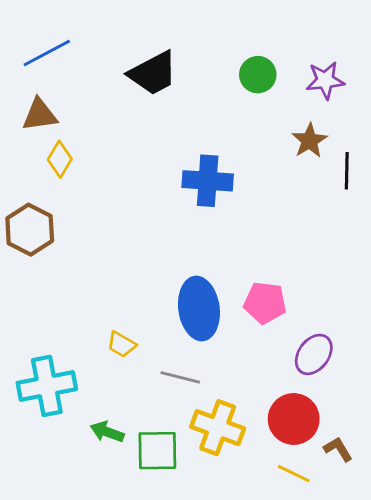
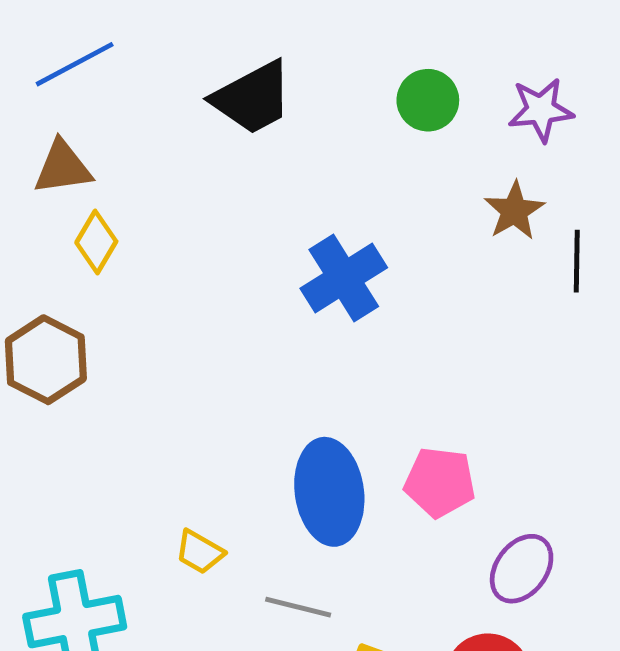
blue cross: (208, 181) -> (344, 278), turned -36

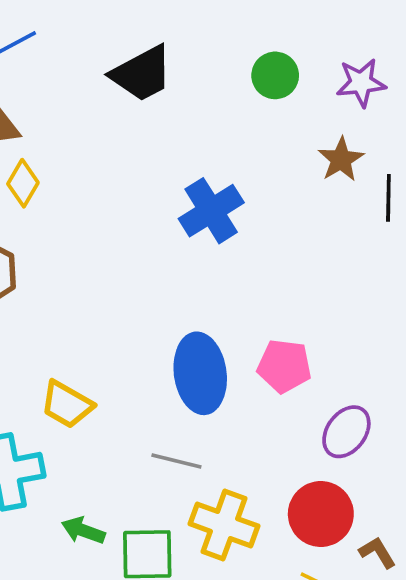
yellow trapezoid: (200, 552) -> (67, 404), moved, size x1.4

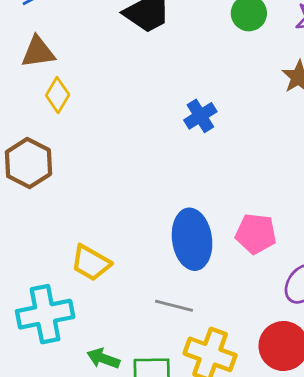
blue cross: (211, 211) -> (200, 116), size x0.7

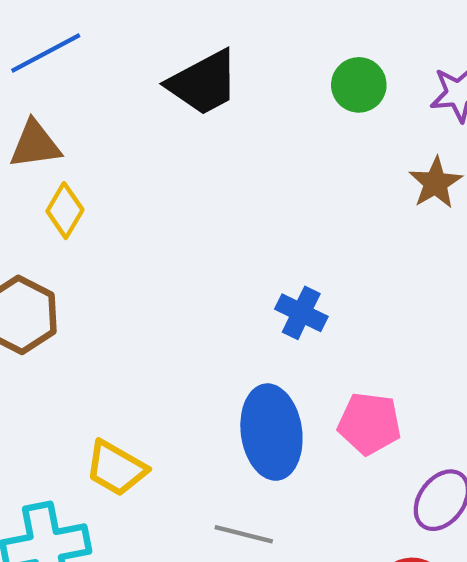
blue cross: (200, 116) -> (301, 313), moved, turned -32

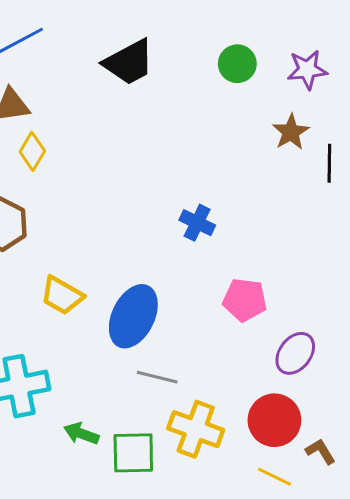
blue ellipse: (271, 432) -> (133, 316), moved, turned 34
yellow trapezoid: (116, 468) -> (62, 295), moved

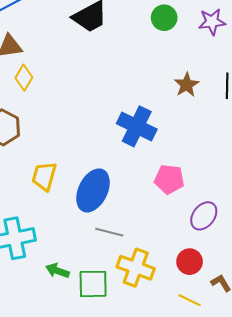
brown star: (291, 132) -> (186, 85), moved
blue cross: (197, 223) -> (137, 126), size x1.6
yellow trapezoid: (62, 295) -> (44, 176), turned 76
red circle: (274, 420) -> (190, 262), size x0.7

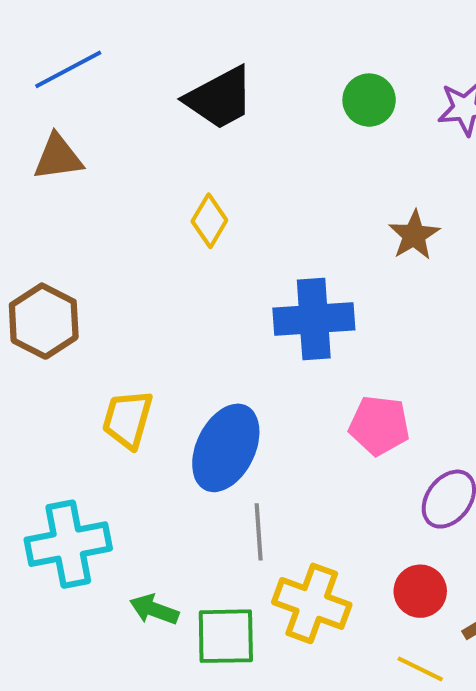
yellow diamond: (24, 78) -> (209, 221), moved
blue cross: (137, 126) -> (314, 319), turned -30
gray line: (109, 232) -> (259, 532), turned 72

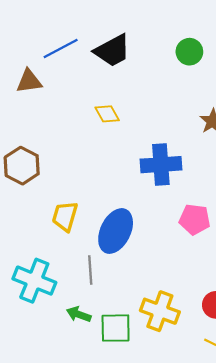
blue line: (68, 69) -> (61, 48), moved
yellow diamond: (209, 221) -> (107, 114), turned -60
gray line: (259, 532) -> (90, 270), moved
cyan cross: (68, 544) -> (34, 281), turned 33

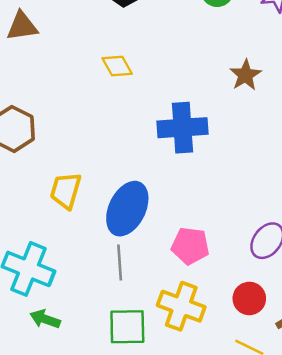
pink pentagon: (195, 219) -> (190, 246), moved
gray line: (90, 270) -> (120, 263), moved
green arrow: (79, 314) -> (45, 319), moved

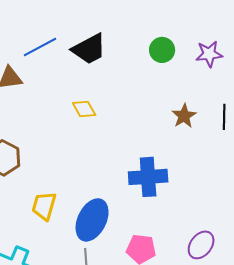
blue cross: (183, 128) -> (148, 177), moved

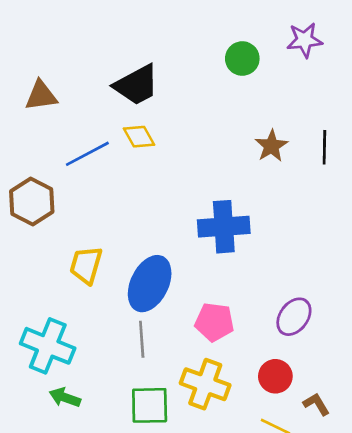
blue line: (40, 47) -> (87, 154), moved
black trapezoid: (89, 49) -> (136, 85), moved
purple star: (209, 54) -> (305, 40), moved

